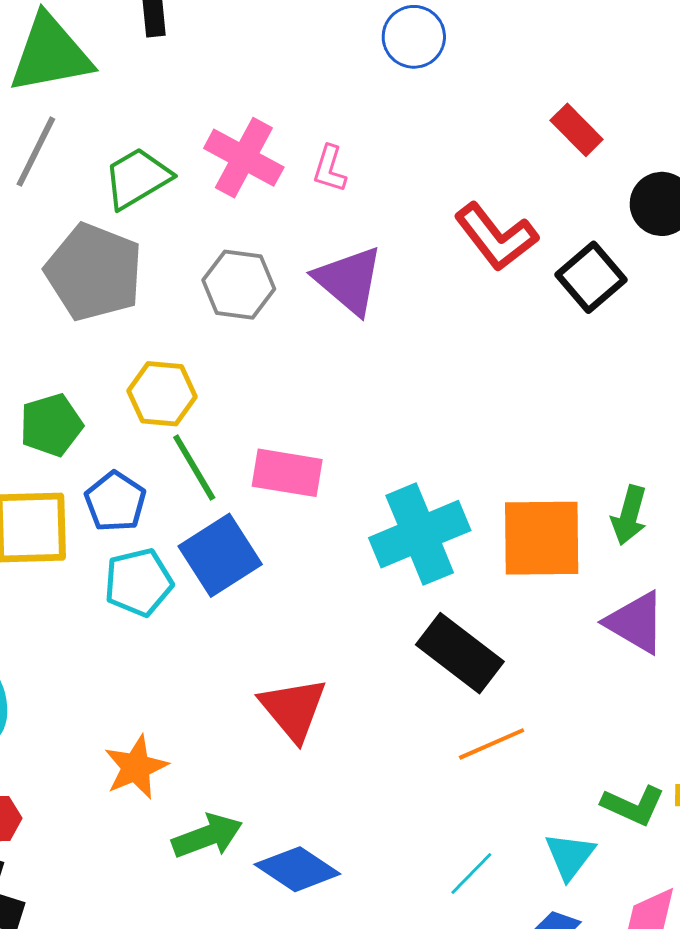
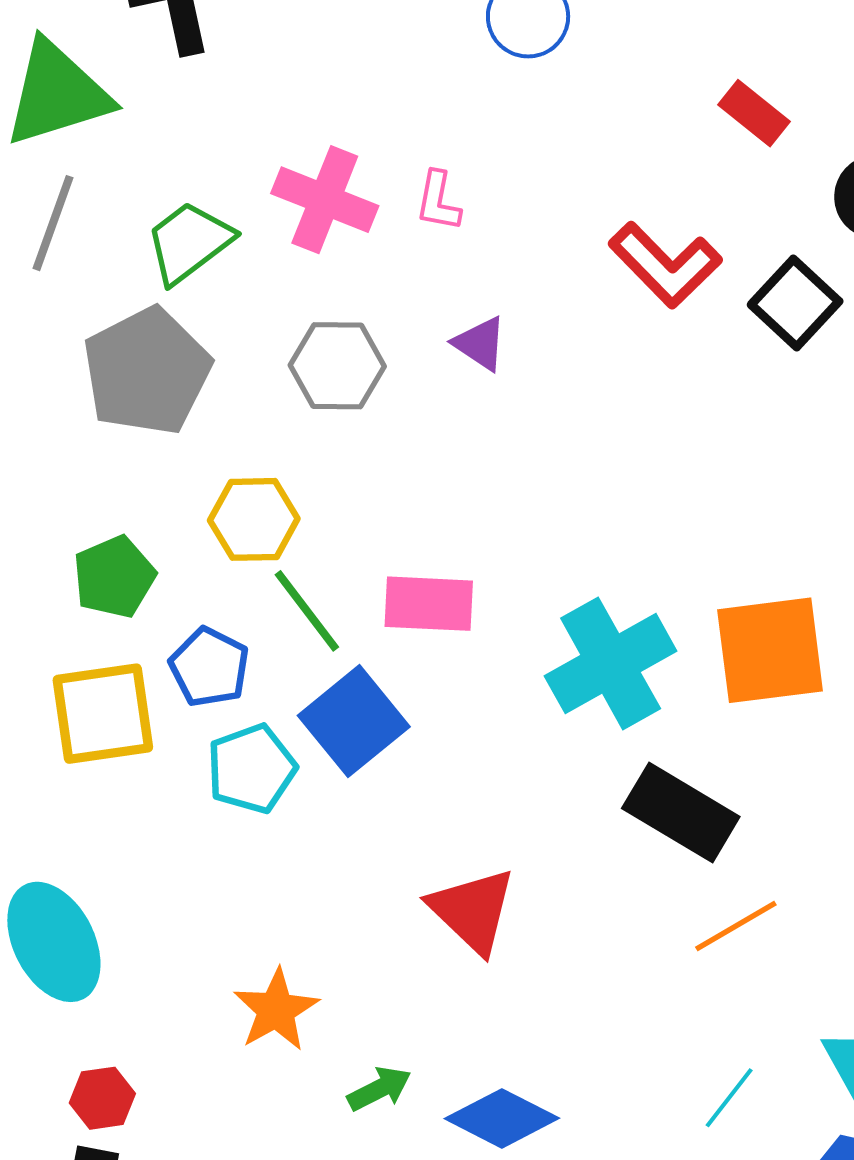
gray pentagon: (94, 272) -> (147, 371), turned 30
purple triangle: (349, 280) -> (480, 344), size x0.6
green arrow: (207, 836) -> (379, 1089), size x0.7

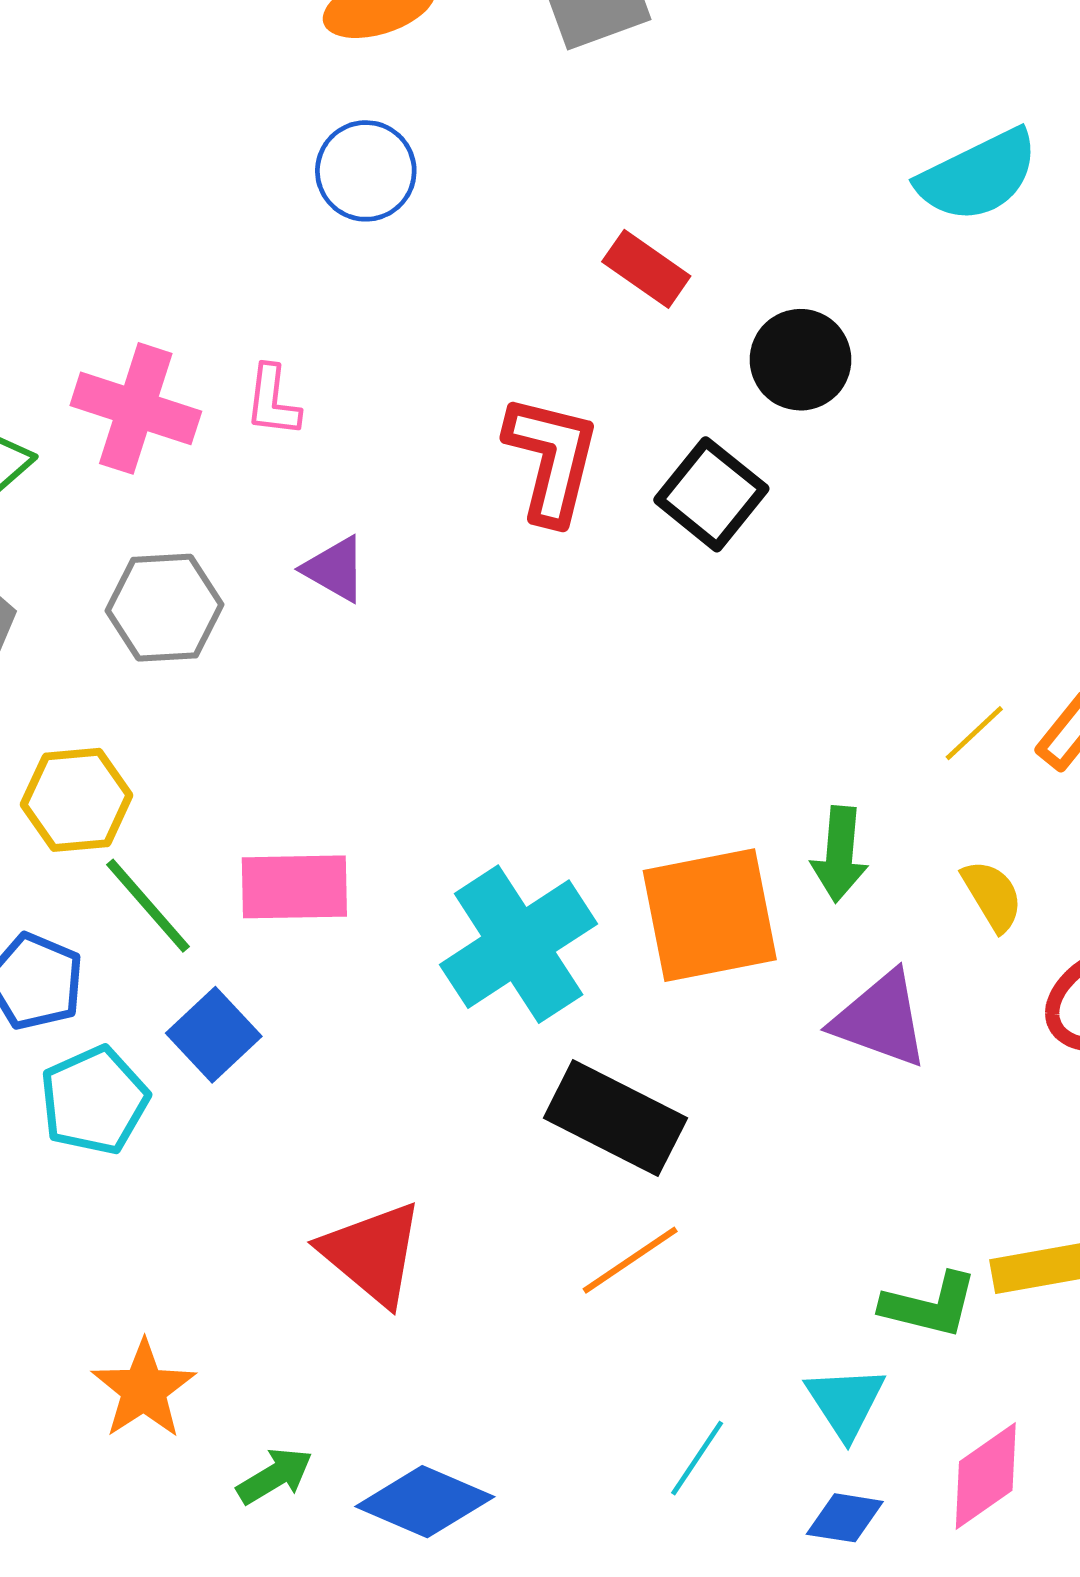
red L-shape: (665, 265) -> (552, 459), turned -118
blue square: (354, 721) -> (214, 1035), size x0.7
orange line: (736, 926) -> (630, 1260), moved

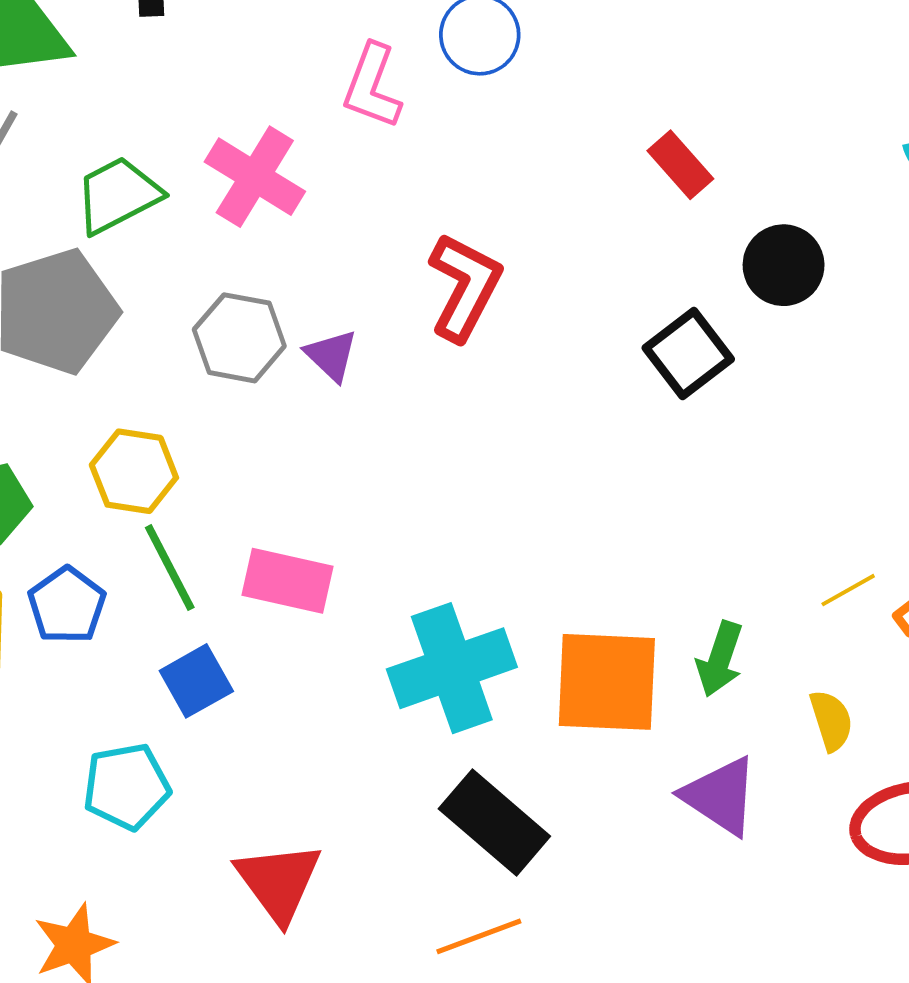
pink L-shape: (273, 401) -> (372, 86), moved, size x1.4
red L-shape: (552, 459) -> (465, 287), moved
purple triangle: (335, 569) -> (331, 355), moved
cyan pentagon: (94, 1100) -> (126, 787), moved

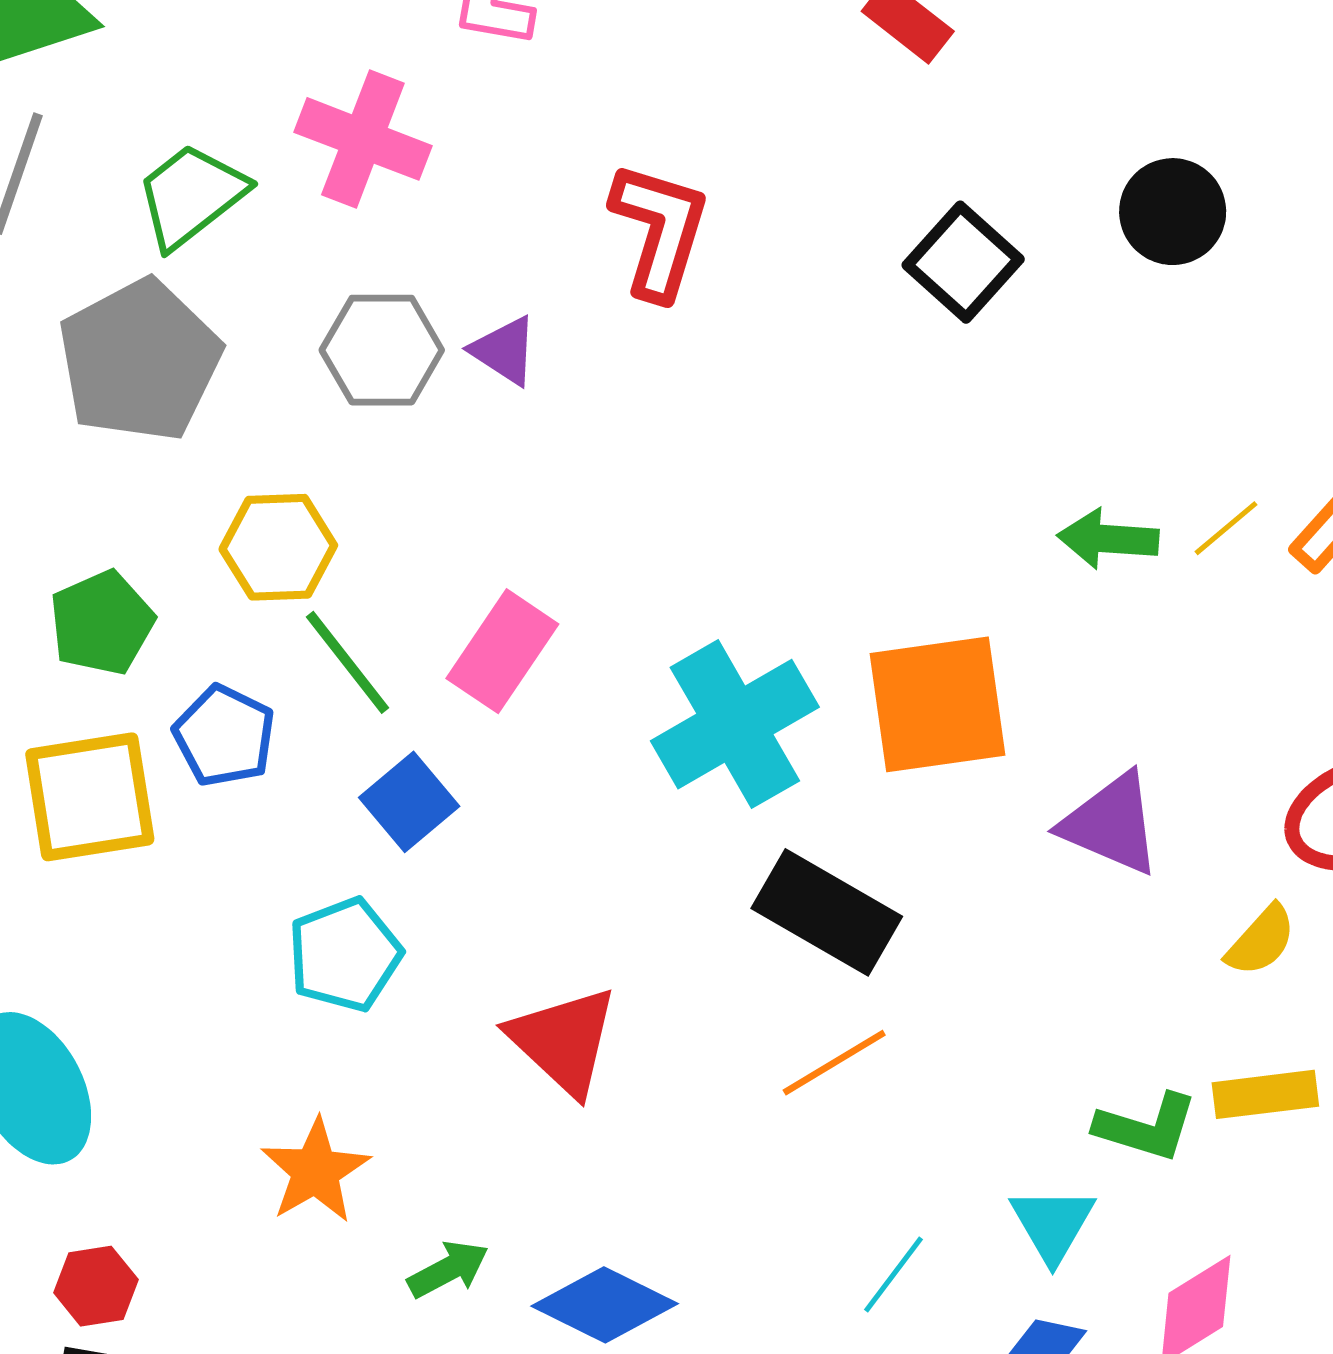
black circle: (784, 265) -> (1173, 212), moved
pink rectangle: (288, 581) -> (502, 651), turned -58
green arrow: (720, 659) -> (1108, 539), moved, turned 86
yellow semicircle: (831, 720) -> (1261, 941), moved, turned 70

